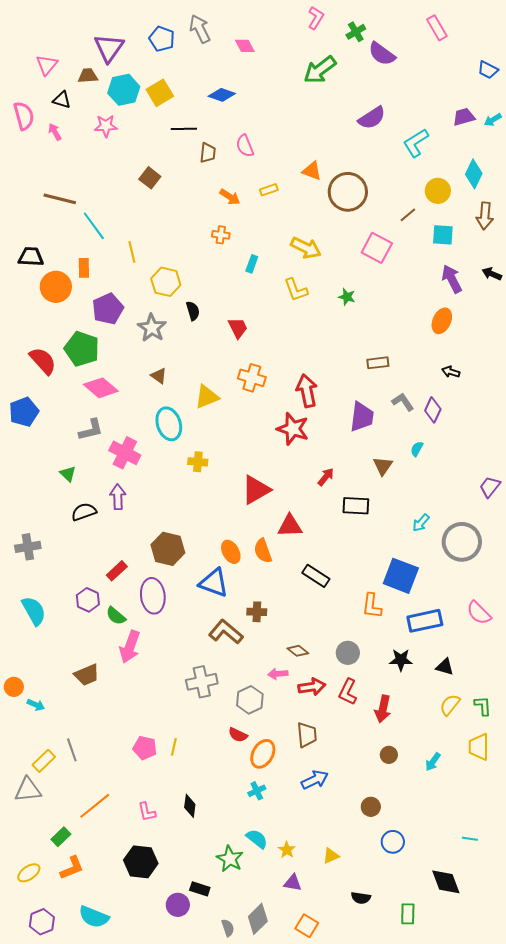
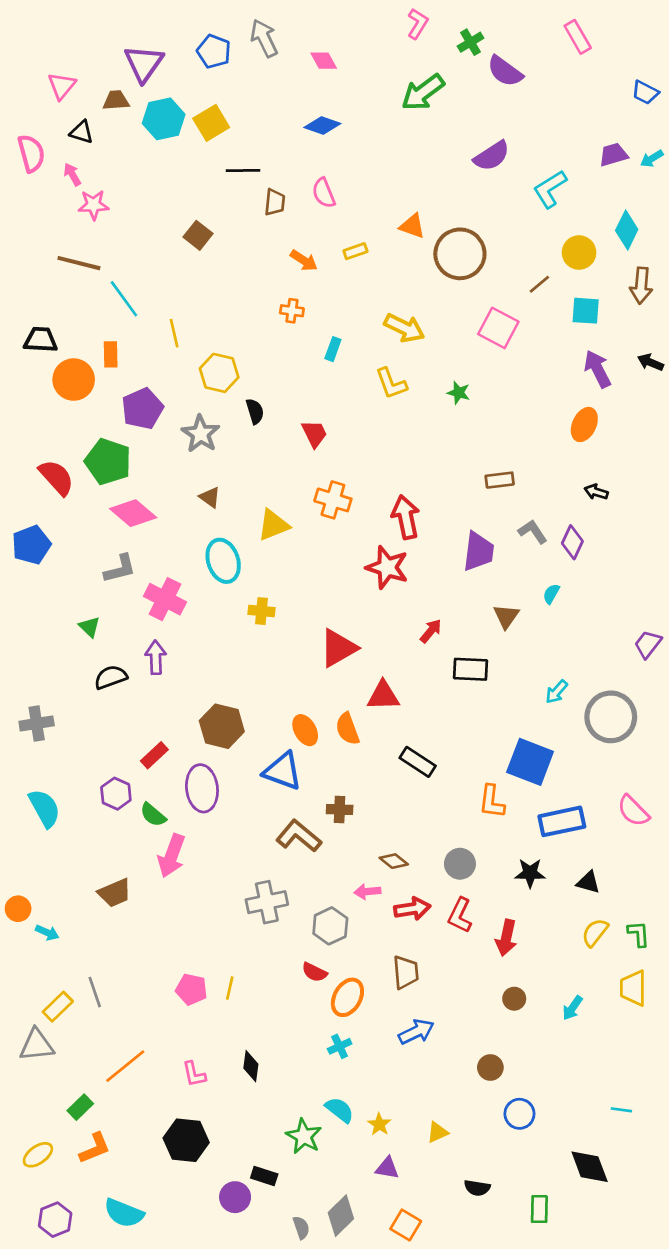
blue diamond: (222, 95) -> (322, 126), moved
pink star: (106, 126) -> (93, 205), moved

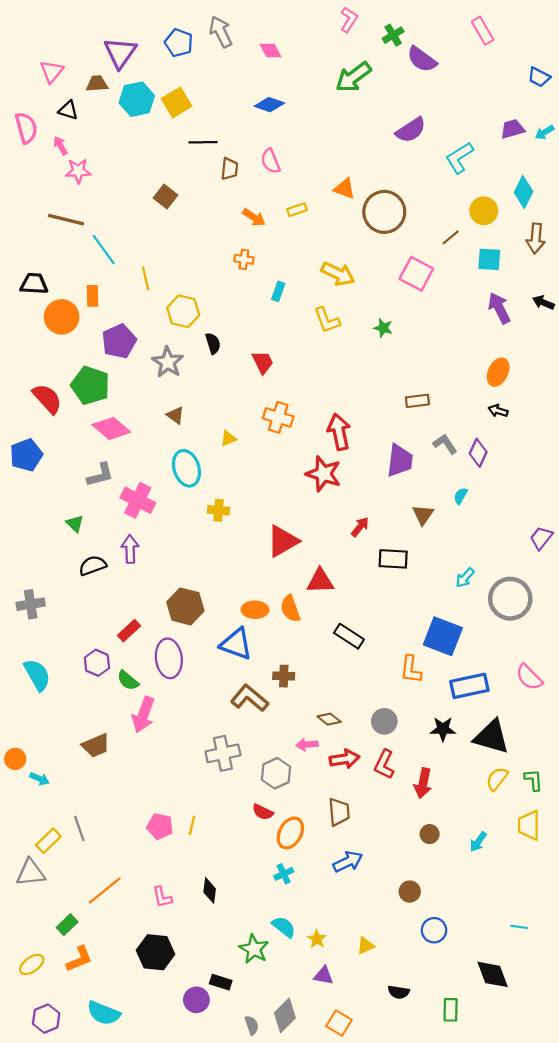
orange ellipse: (584, 425) -> (498, 372), moved
yellow triangle: (273, 525) -> (228, 438), size x0.6
orange ellipse: (305, 730) -> (255, 610), turned -60
black triangle: (588, 882) -> (491, 737), size x1.8

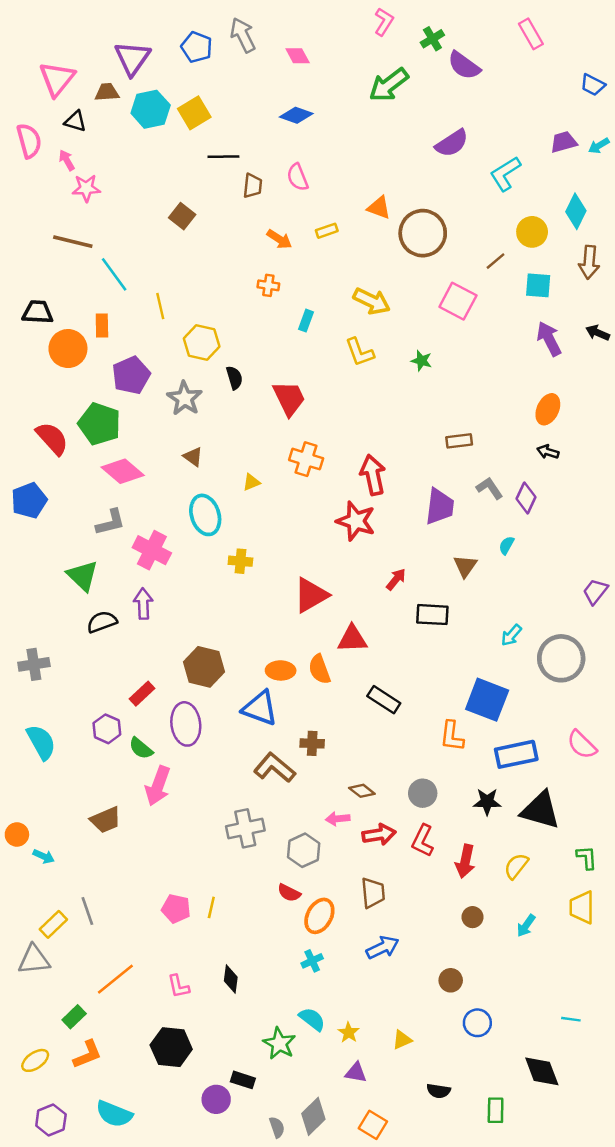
pink triangle: (52, 72) -> (57, 79), size x1.4
red trapezoid: (263, 362) -> (289, 398), size x1.4
green triangle: (75, 524) -> (83, 576), size x1.6
yellow semicircle: (497, 779) -> (516, 866), moved

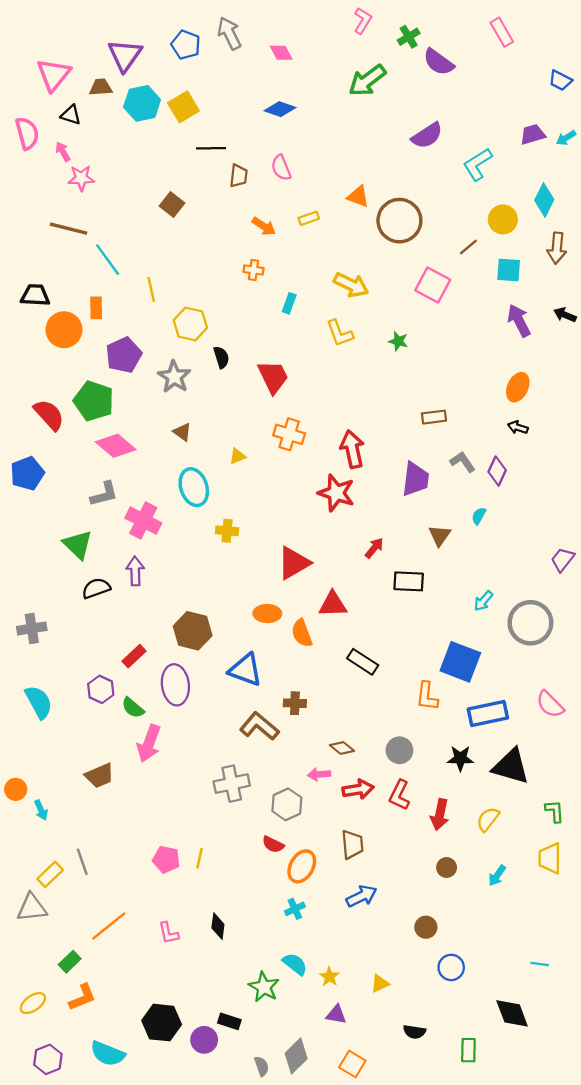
orange ellipse: (281, 670) -> (267, 614), moved
cyan arrow: (44, 856) -> (41, 810), turned 42
black hexagon: (171, 1047) -> (162, 1023), moved

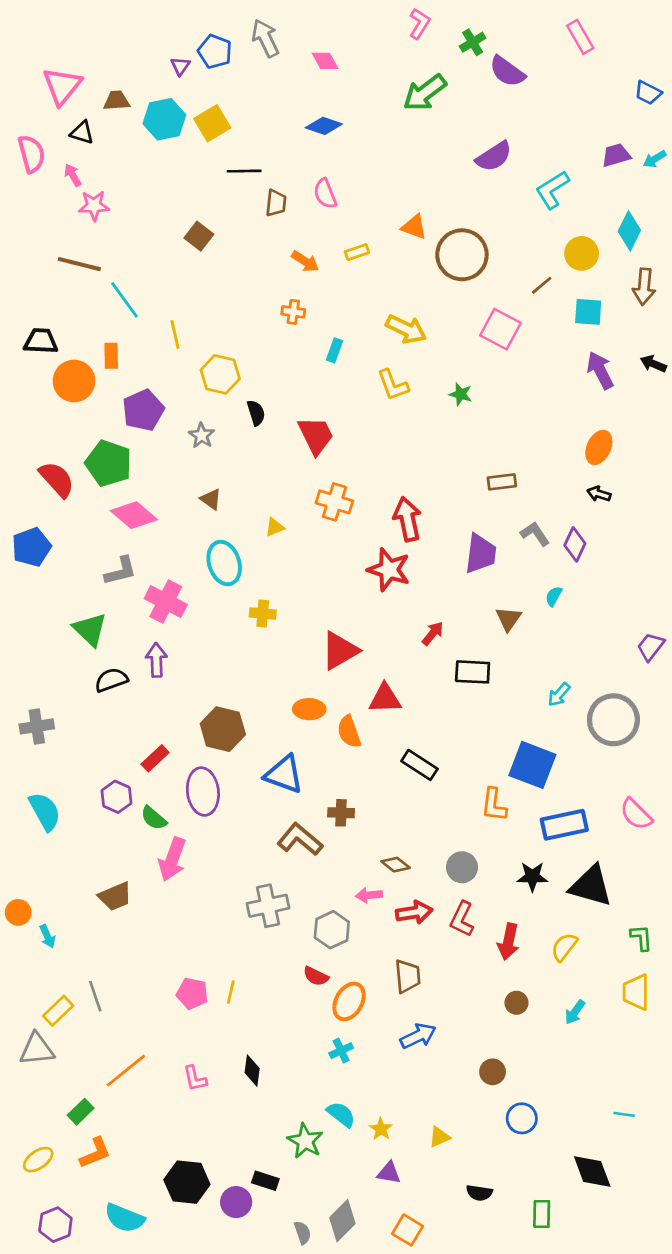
purple triangle: (125, 55) -> (180, 66), moved, size x0.5
gray star: (174, 377) -> (202, 435), size x0.7

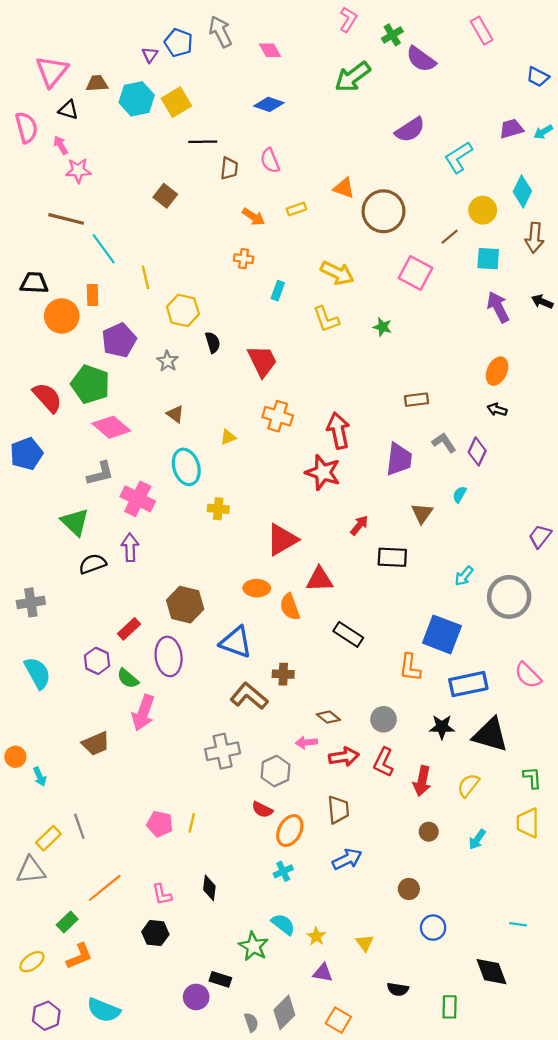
yellow triangle: (439, 1137) -> (365, 943), turned -42
black hexagon: (187, 1182) -> (155, 933), moved, size x0.7

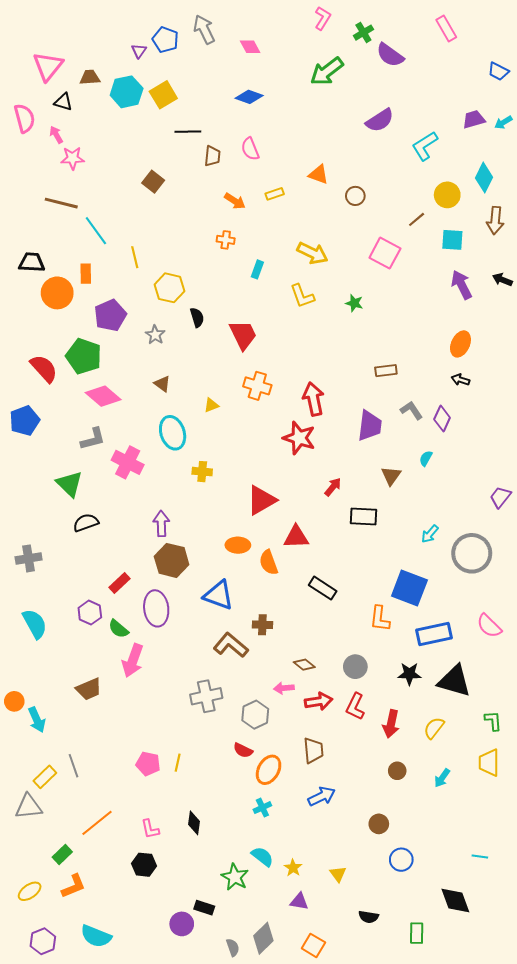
brown circle: (383, 211) -> (355, 196), size x0.5
purple arrow: (130, 547) -> (161, 524), moved
cyan arrow: (40, 777) -> (37, 720), size x1.4

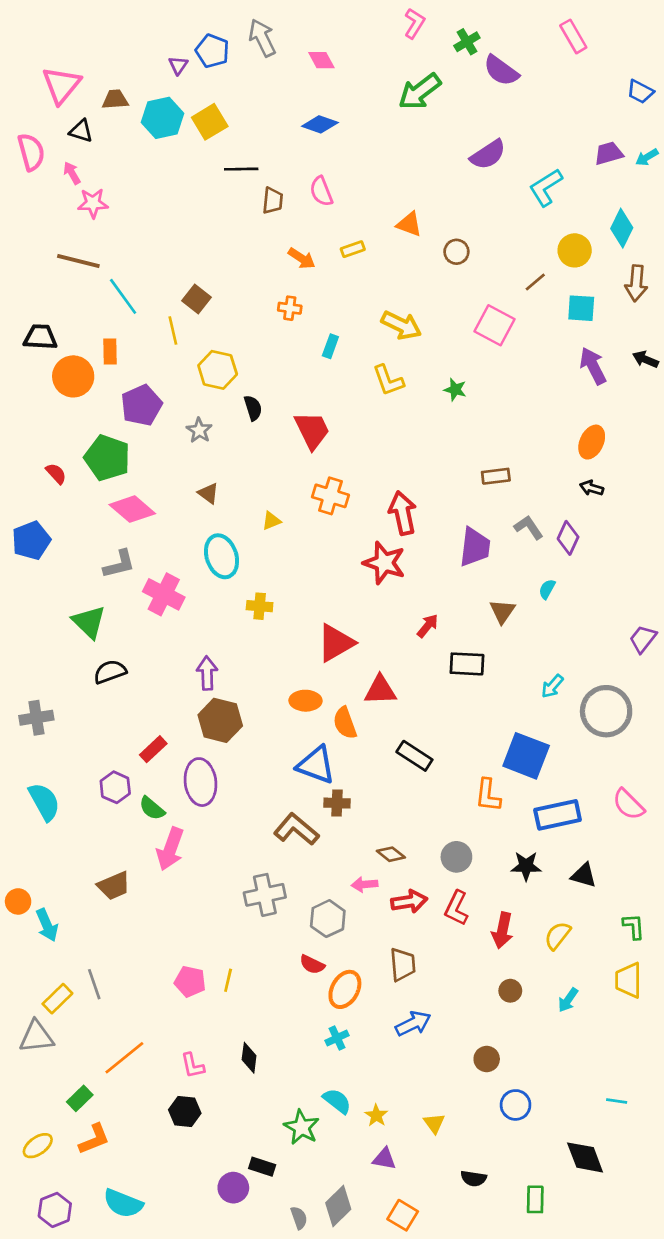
brown square: (153, 182) -> (197, 299), moved
red semicircle: (44, 368) -> (56, 474), size x0.6
blue triangle: (218, 595) -> (316, 765), moved
black triangle: (454, 681) -> (584, 875), size x0.6

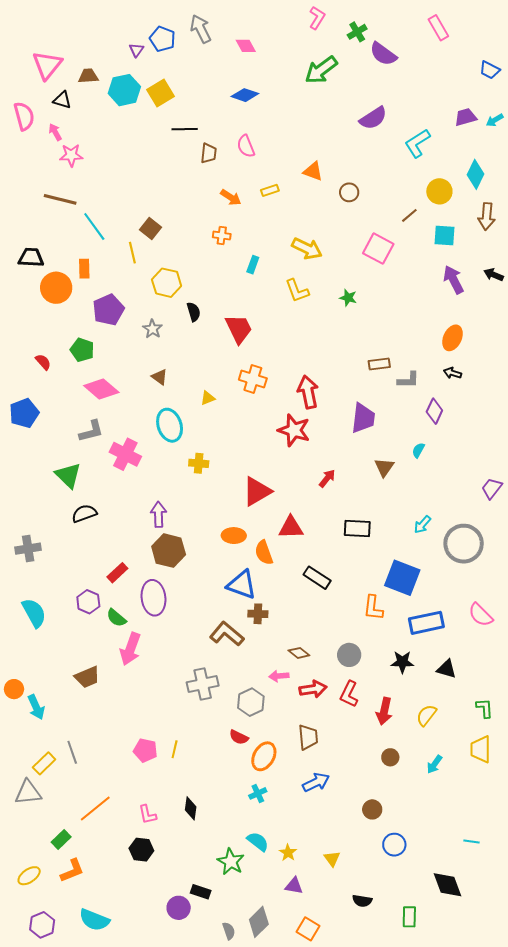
green pentagon: (107, 458) -> (82, 350), size x0.7
gray L-shape: (529, 527) -> (408, 380), moved, turned 125
black rectangle: (467, 664) -> (357, 529), moved

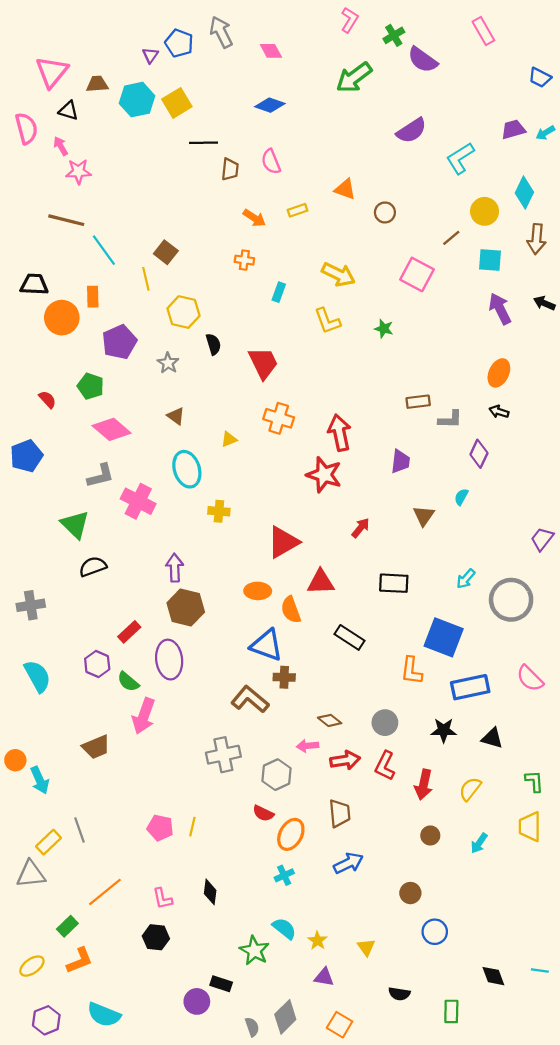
purple trapezoid: (363, 418) -> (400, 461), size x0.7
cyan line: (472, 842) -> (540, 970), moved
black diamond: (447, 885) -> (493, 976), size x0.7

